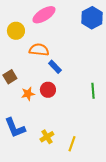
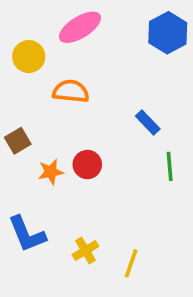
blue rectangle: (55, 67) -> (148, 122), moved

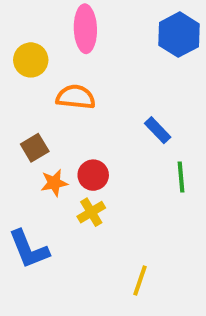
pink ellipse: (80, 27) -> (85, 29), turned -60
brown square: (18, 141) -> (35, 148), moved
yellow cross: (85, 251) -> (91, 212), moved

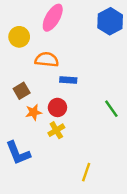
pink ellipse: (85, 29) -> (53, 18), turned 32
blue rectangle: (158, 130) -> (68, 80), moved, turned -42
green line: (181, 177) -> (111, 109), turned -30

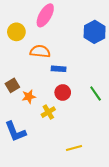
blue hexagon: (110, 21) -> (95, 32), moved
brown square: (22, 91) -> (12, 85), moved
red circle: (57, 107) -> (63, 92), moved
yellow line: (86, 172) -> (74, 148), turned 56

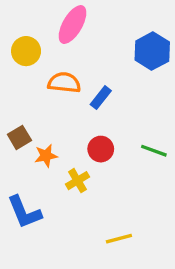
blue rectangle: (59, 69) -> (101, 98), moved, turned -56
green line: (96, 94) -> (154, 151), turned -35

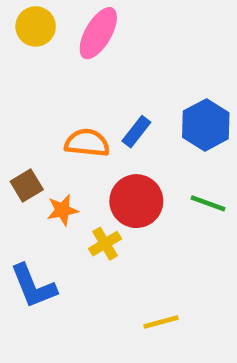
yellow circle: (26, 51) -> (36, 26), moved
blue hexagon: (152, 51) -> (206, 125), moved
orange semicircle: (64, 83) -> (87, 143), moved
red circle: (101, 149) -> (136, 201), size x1.5

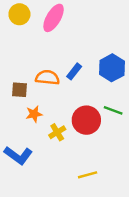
brown square: (27, 185) -> (19, 90), moved, turned 35
red circle: (136, 201) -> (86, 120), moved
blue L-shape: (33, 286) -> (18, 155), turned -32

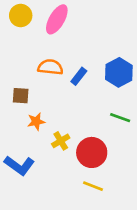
orange semicircle: (47, 78) -> (50, 67), moved
red circle: (86, 120) -> (92, 152), moved
yellow line: (88, 175) -> (93, 186), turned 36

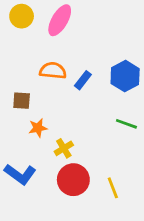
red circle: (92, 152) -> (73, 180), moved
yellow line: (93, 186) -> (113, 188), moved, turned 48

